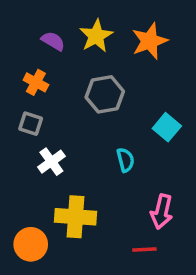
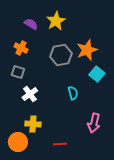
orange star: (150, 41) -> (87, 50), moved
yellow cross: (76, 217) -> (33, 124), moved, size x0.7
red line: (144, 249) -> (60, 144), moved

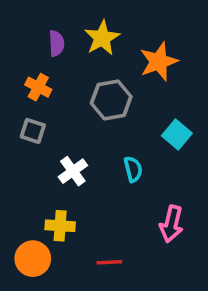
purple semicircle: (31, 24) -> (56, 43), turned 56
orange star: (87, 50) -> (159, 62), moved
white cross: (30, 94) -> (73, 171), moved

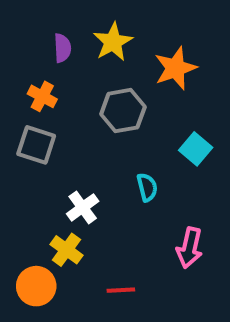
gray square: (33, 131) -> (36, 145), size x1.4
white cross: (73, 171) -> (83, 207), moved
yellow cross: (60, 226) -> (66, 250), turned 32

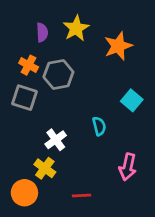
gray hexagon: (123, 111) -> (58, 75), moved

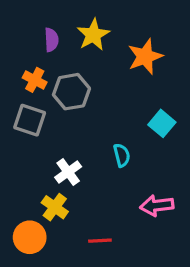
pink arrow: (128, 167) -> (157, 205), turned 70

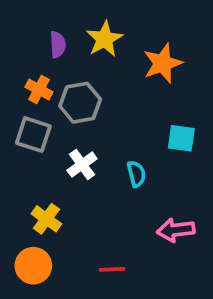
cyan square: (162, 123) -> (181, 138), turned -32
white cross: (68, 172) -> (82, 164), moved
yellow cross: (55, 207) -> (46, 219), moved

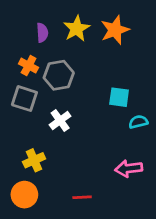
orange star: (163, 63) -> (115, 30), moved
cyan square: (181, 138) -> (119, 97), moved
cyan semicircle: (136, 174) -> (138, 122), moved, turned -90
yellow cross: (46, 219) -> (34, 160), turned 30

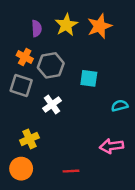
cyan square: (119, 97) -> (89, 78), moved

